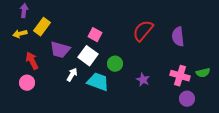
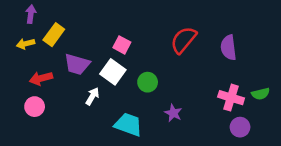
red arrow: (32, 61) -> (41, 78), turned -78
purple star: (143, 80) -> (173, 113), moved
cyan trapezoid: (98, 82) -> (128, 125), moved

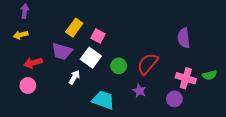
yellow rectangle: (54, 35) -> (74, 28), moved
red semicircle: (184, 40) -> (148, 64), moved
purple circle: (240, 127) -> (174, 99), moved

